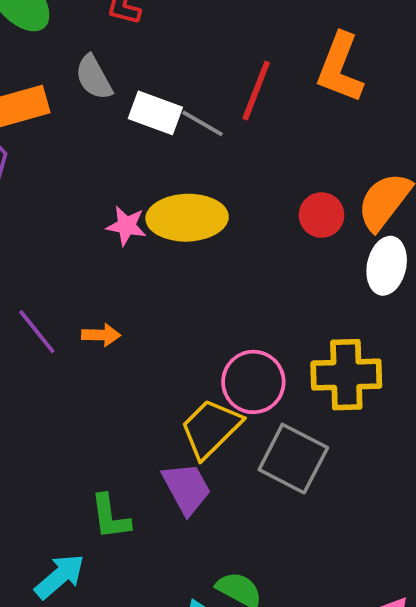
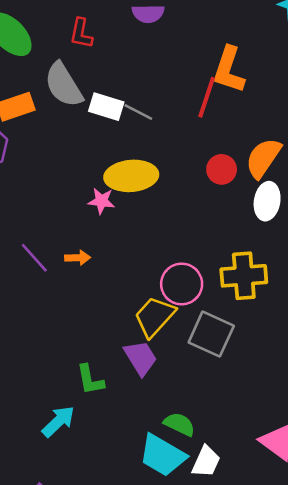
gray semicircle: (94, 77) -> (64, 85), size x1.5
red line: (256, 91) -> (207, 97), moved
pink star: (126, 226) -> (101, 201), moved

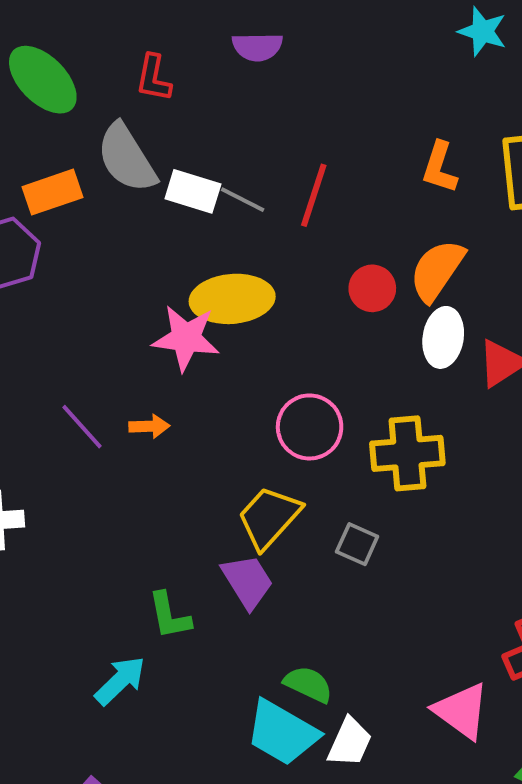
orange L-shape: (229, 70) -> (439, 167), moved, size x0.7
red line: (207, 97) -> (314, 195), moved
pink star: (101, 201) -> (186, 338), size x1.6
pink circle: (182, 284) -> (310, 427), moved
gray square: (211, 334) -> (357, 544), size x0.6

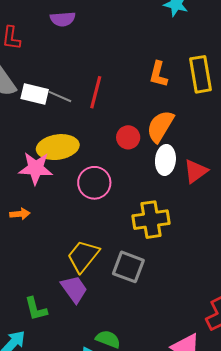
pink circle: (310, 427) -> (94, 183), moved
gray square: (357, 544) -> (128, 267), size x1.5

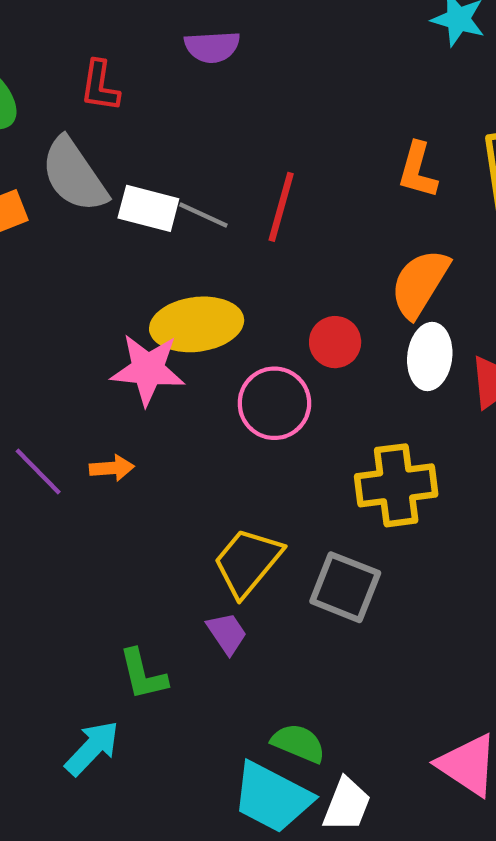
red circle: (128, 137) -> (335, 342), moved
purple trapezoid: (74, 289) -> (227, 633), size x0.7

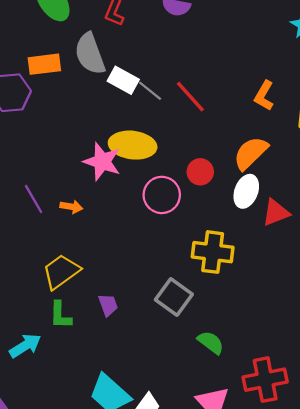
red line: (281, 207) -> (190, 97), turned -72
yellow trapezoid: (248, 562) -> (61, 272), moved
green semicircle: (298, 743) -> (211, 342), moved

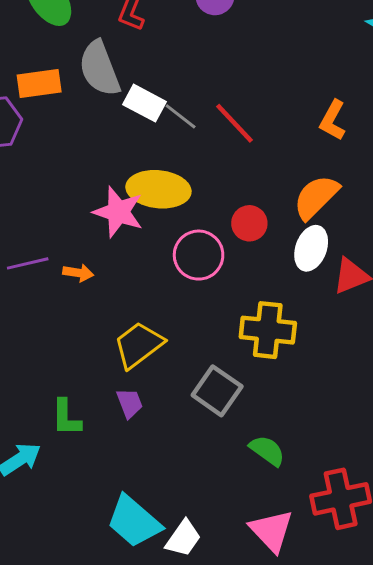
purple line: (34, 199) -> (28, 263), turned -72
yellow trapezoid: (61, 272) -> (139, 345), moved

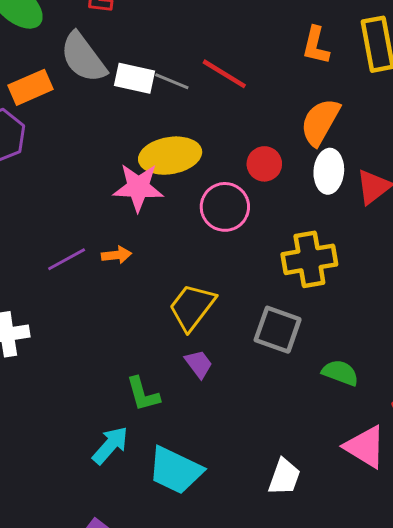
cyan trapezoid: (134, 521) -> (175, 470), moved

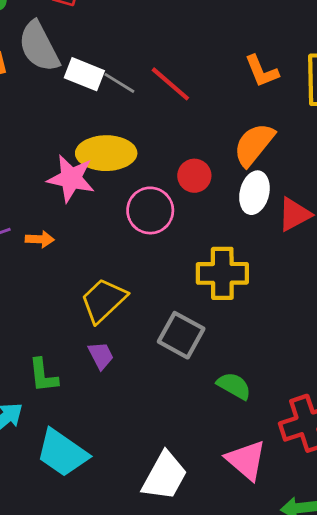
orange L-shape: (316, 45) -> (262, 71), turned -45
white trapezoid: (284, 477) -> (165, 476), size x1.4

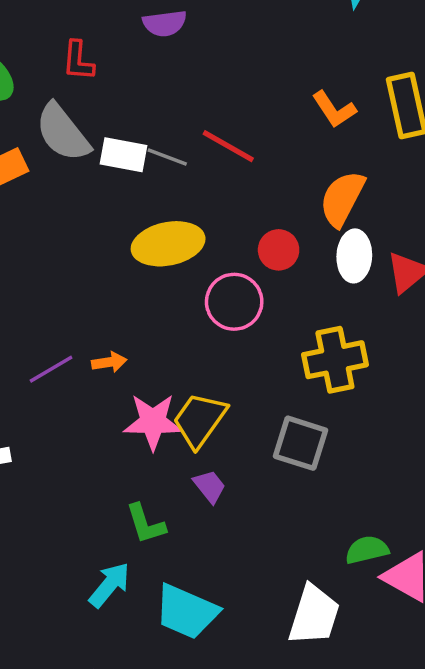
pink star: (71, 178) -> (153, 422), moved
green semicircle: (234, 386) -> (367, 550), moved, turned -32

